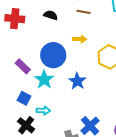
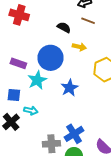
black semicircle: (51, 15) -> (64, 27), moved
purple rectangle: (23, 66) -> (18, 63), turned -35
blue square: (24, 98) -> (14, 95), turned -32

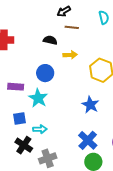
blue circle: (50, 58) -> (45, 73), size x0.7
blue star: (69, 88) -> (90, 105), moved
gray cross: (51, 144) -> (48, 158), moved

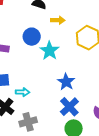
cyan star: (38, 98) -> (49, 51), moved
blue star: (90, 105) -> (66, 82), moved

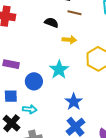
blue circle: (32, 37) -> (34, 81), moved

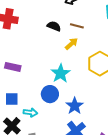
brown line: (75, 13) -> (77, 26), moved
yellow arrow: (69, 40) -> (71, 44), turned -48
blue circle: (34, 81) -> (50, 94), moved

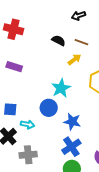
purple rectangle: (13, 67) -> (14, 67), moved
blue star: (75, 106) -> (72, 122), turned -30

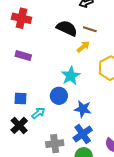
black semicircle: (58, 40) -> (67, 28), size x1.5
cyan arrow: (28, 125) -> (38, 113), turned -48
gray cross: (28, 155) -> (55, 144), moved

